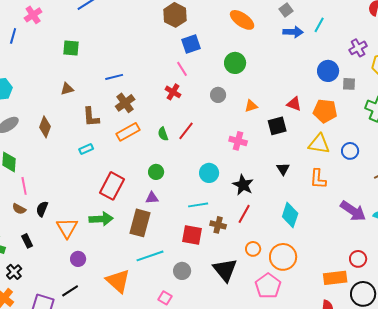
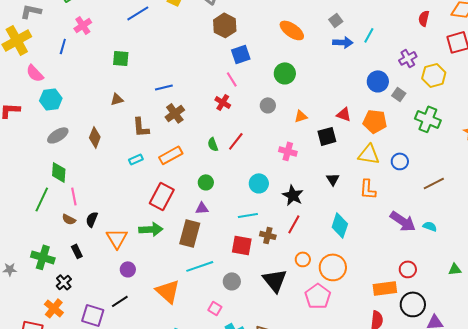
gray square: (349, 84) -> (399, 94), turned 32
orange rectangle: (128, 132) -> (171, 155), moved

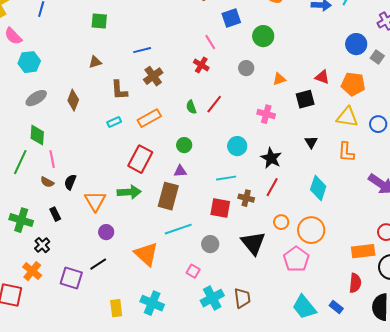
blue square: (241, 54) -> (231, 18), moved

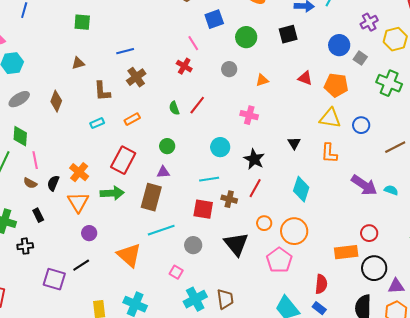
black square: (305, 99) -> (288, 34), moved
orange rectangle: (149, 118) -> (132, 119), size x0.7
black cross: (42, 245) -> (25, 246), turned 35
orange cross: (32, 271) -> (79, 172), moved
red semicircle: (355, 283) -> (321, 284), moved

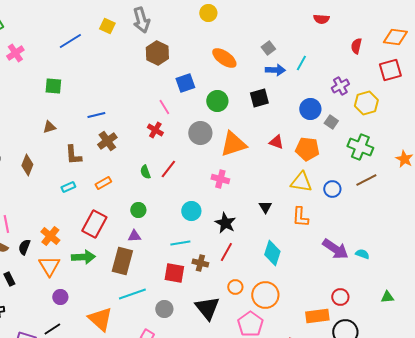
gray circle: (229, 69) -> (200, 133), size x1.5
orange triangle: (262, 80) -> (233, 144), size x2.0
brown line: (395, 147) -> (366, 180), moved

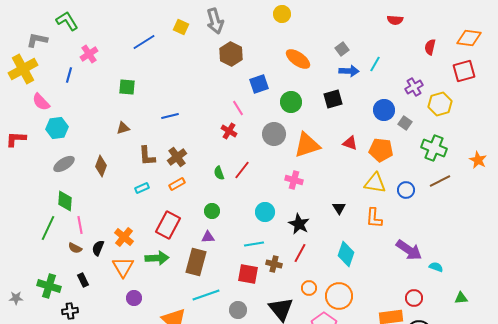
brown cross: (107, 141) -> (177, 157), moved
cyan semicircle: (362, 254) -> (436, 267), moved

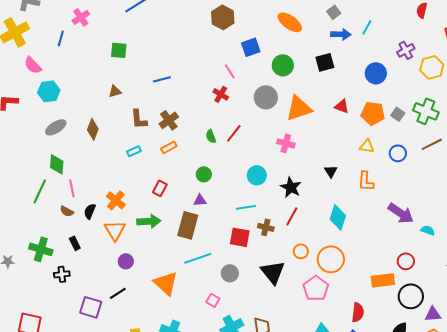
gray square: (405, 123) -> (398, 114), moved
yellow triangle: (375, 183) -> (367, 146), size x0.7
red rectangle: (168, 225) -> (160, 188), size x0.6

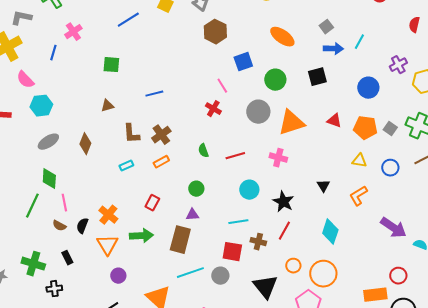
red line: (234, 133) -> (235, 156), moved, turned 36
orange L-shape: (366, 181) -> (358, 196), turned 55
gray circle: (230, 273) -> (220, 276), moved

